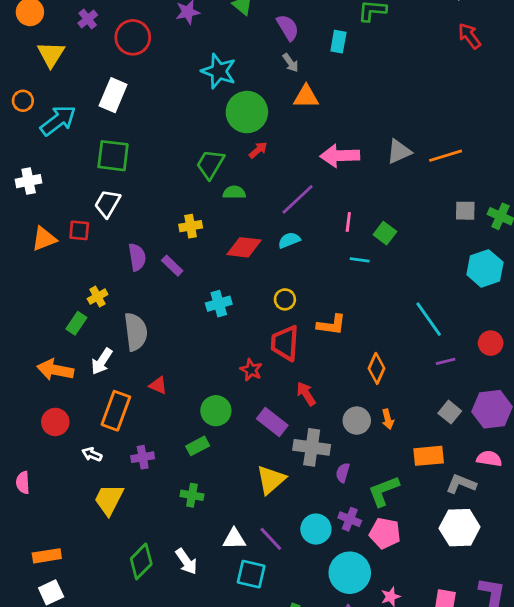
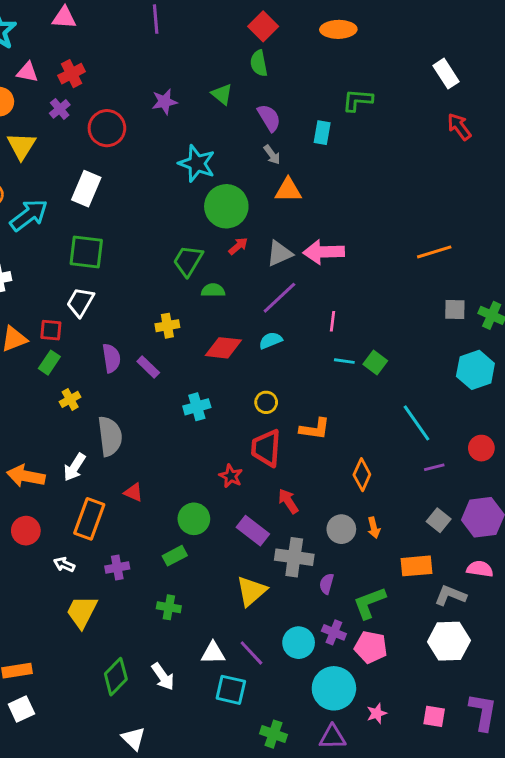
gray triangle: (399, 151) -> (279, 253), moved
green square: (385, 233) -> (375, 363), moved
green rectangle: (76, 323) -> (49, 363), moved

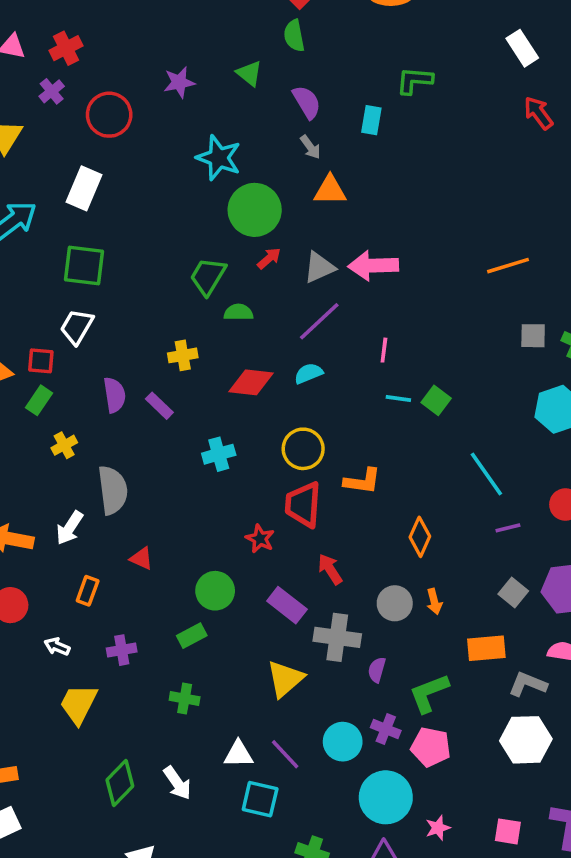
yellow circle: (266, 402) -> (303, 449), size x1.5
orange rectangle: (89, 519) -> (88, 591), size x0.6

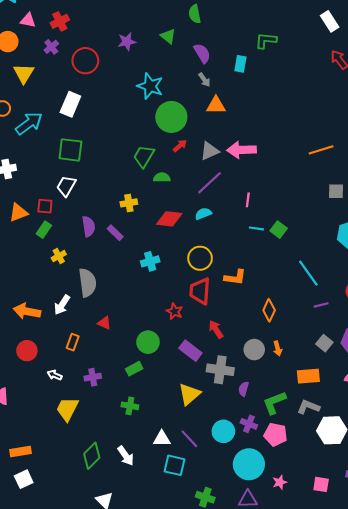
gray L-shape: (528, 684) -> (308, 407), moved

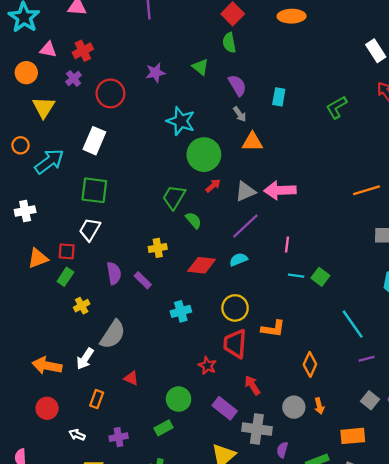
green L-shape: (266, 40) -> (337, 107), moved, turned -35
green semicircle: (162, 177) -> (193, 220), turned 49
gray semicircle: (87, 283) -> (113, 334), turned 40

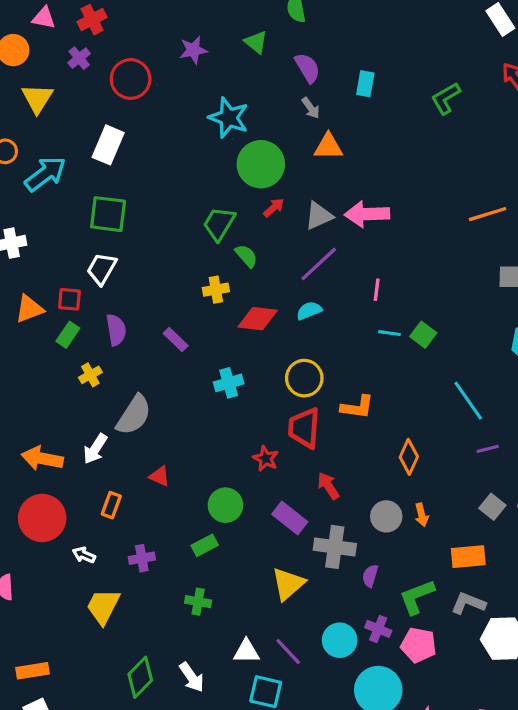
yellow cross: (158, 248) -> (216, 290), moved
purple semicircle: (114, 273) -> (116, 330), moved
red circle: (47, 408) -> (42, 518), size x1.5

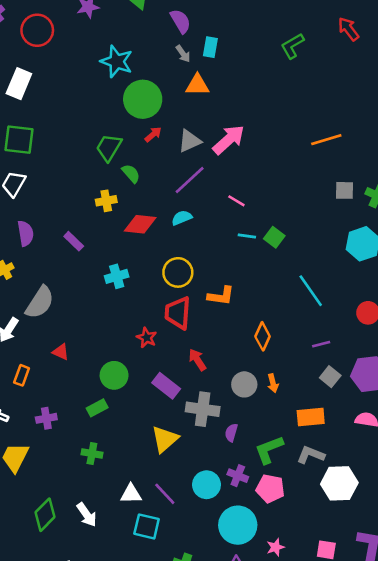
cyan rectangle: (365, 84) -> (210, 47), moved
pink arrow: (367, 214) -> (229, 140), turned 140
pink line: (377, 290) -> (236, 201), turned -66
purple line: (488, 449) -> (321, 344), moved

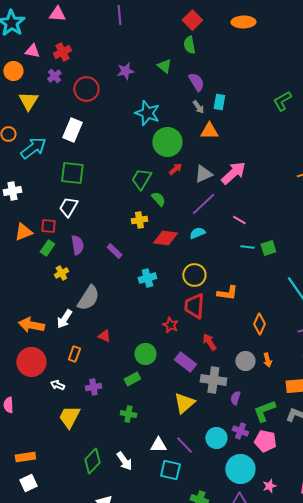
green square: (274, 237) -> (268, 248), turned 35

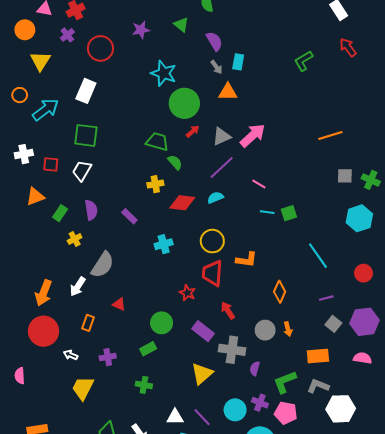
green trapezoid: (141, 179) -> (157, 142), turned 75
red square: (48, 226) -> (51, 164), moved
orange arrow: (31, 325) -> (43, 293), turned -80

